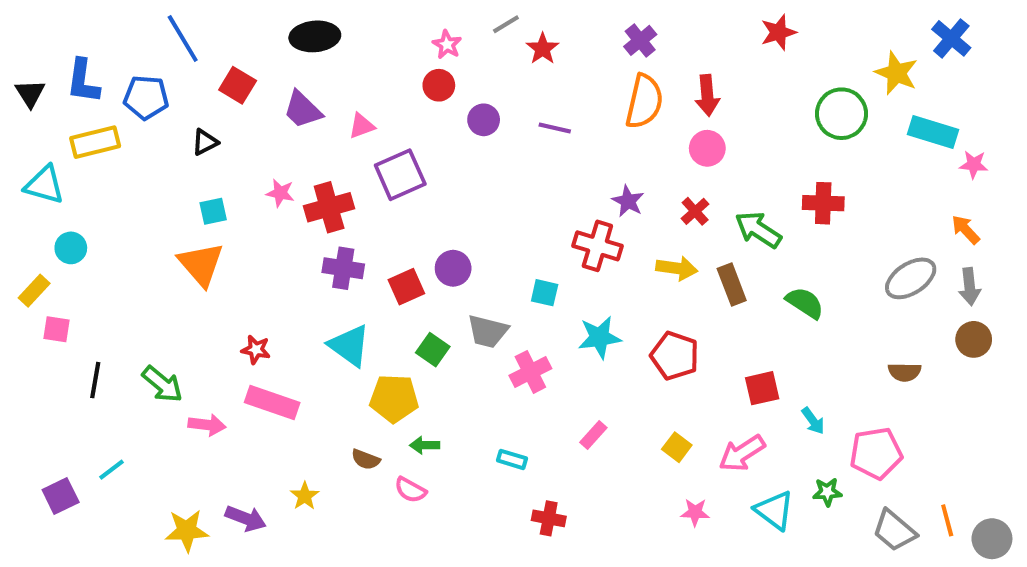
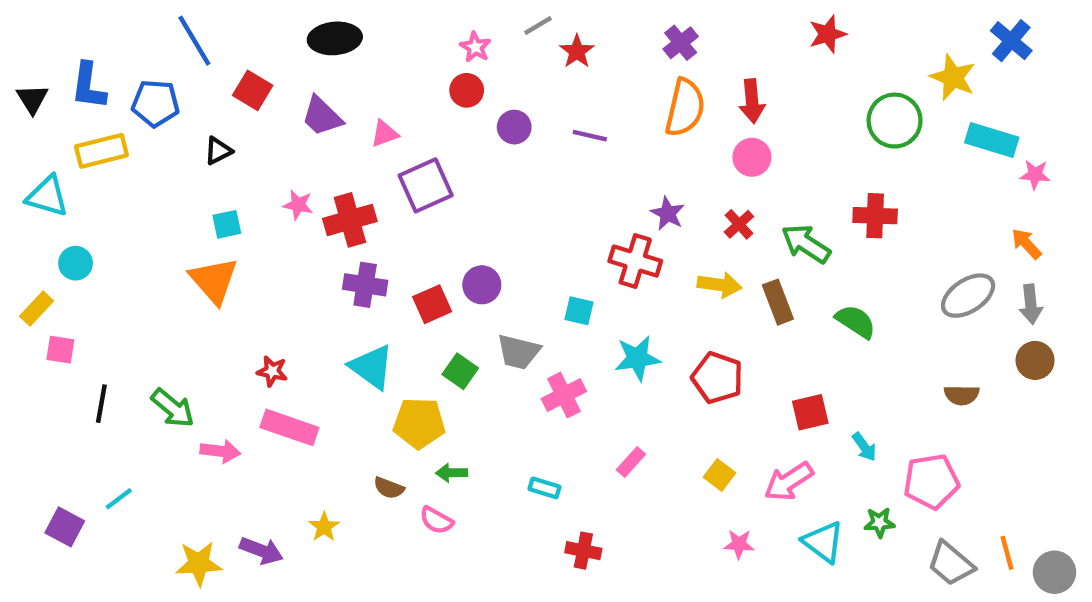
purple square: (61, 496) -> (65, 527), turned -36

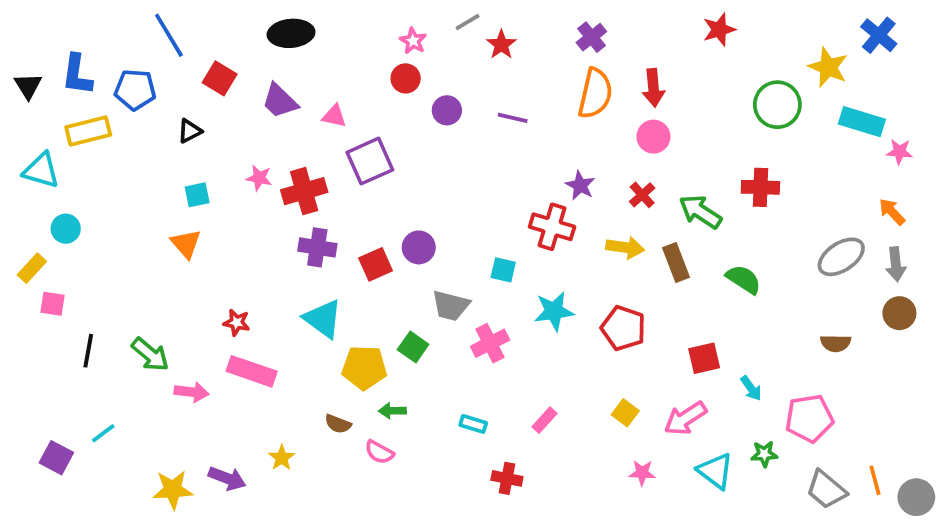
pink triangle: (385, 134) -> (334, 116), turned 32
orange triangle: (214, 280) -> (186, 244), size x0.7
green square: (460, 371) -> (413, 347), moved
pink rectangle: (631, 462) -> (545, 420), moved

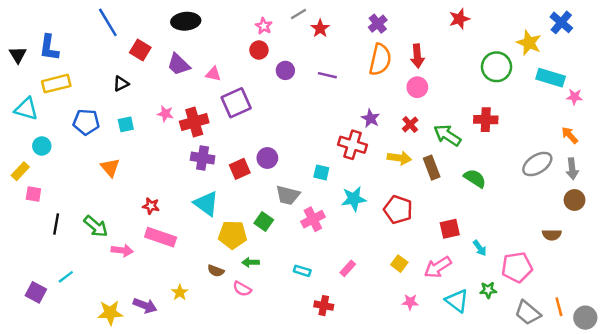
blue pentagon: (135, 90) -> (86, 122), moved
orange triangle: (186, 244) -> (110, 168), moved
brown semicircle: (836, 343) -> (552, 235), moved

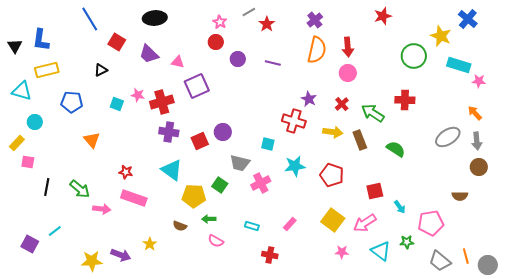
cyan square: (126, 124) -> (117, 104), moved, turned 32
yellow square: (399, 264) -> (333, 220), size x1.6
pink semicircle: (242, 289) -> (216, 241), moved

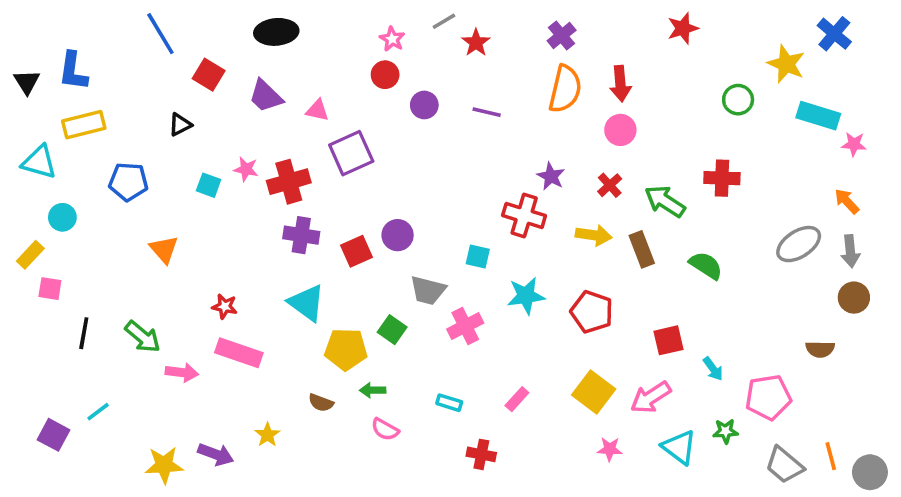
green circle: (414, 56) -> (738, 100), size x0.7

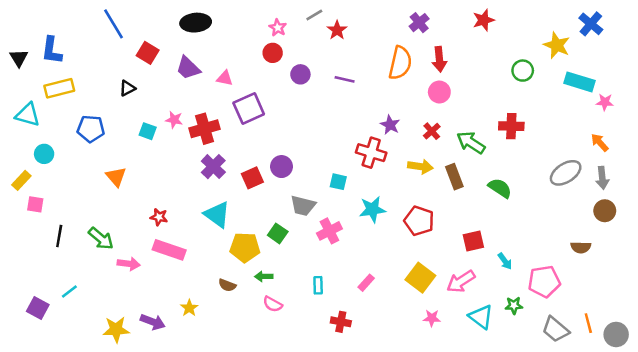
purple cross: (562, 35) -> (419, 23), moved
purple cross: (301, 235) -> (213, 167), turned 35
cyan rectangle: (449, 403) -> (318, 285), turned 72

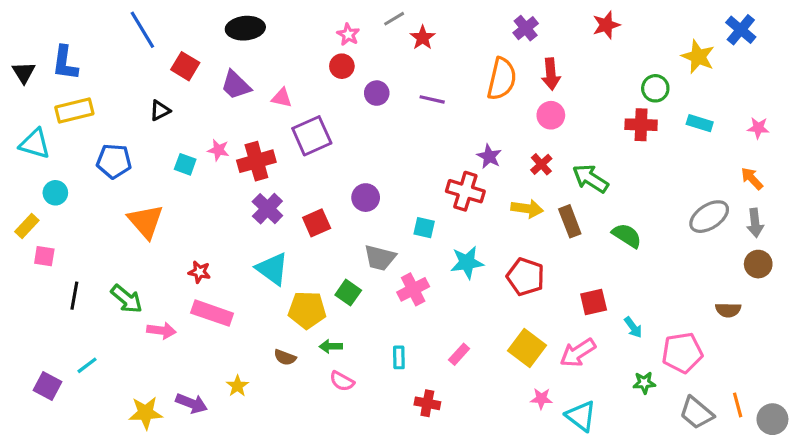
cyan rectangle: (580, 82) -> (700, 123), moved, size x0.7
red cross: (511, 126) -> (641, 125), moved
purple circle: (281, 167) -> (366, 198), moved
orange triangle: (116, 177) -> (146, 221), size x1.4
cyan triangle: (481, 317) -> (581, 416), moved

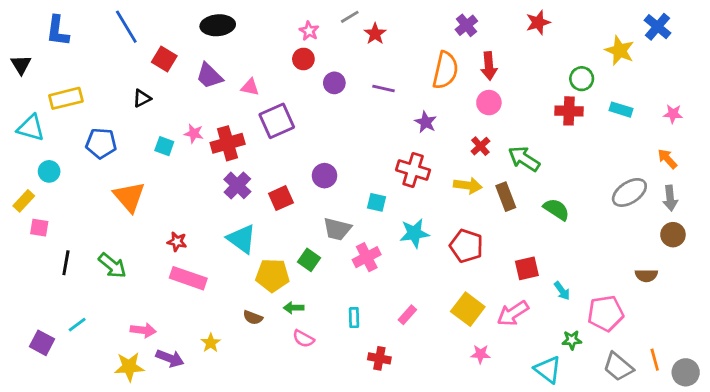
blue L-shape: (65, 63) -> (58, 31), moved
purple star: (489, 156) -> (426, 122), moved
pink arrow: (161, 331) -> (143, 330), moved
cyan triangle: (581, 416) -> (548, 370), moved

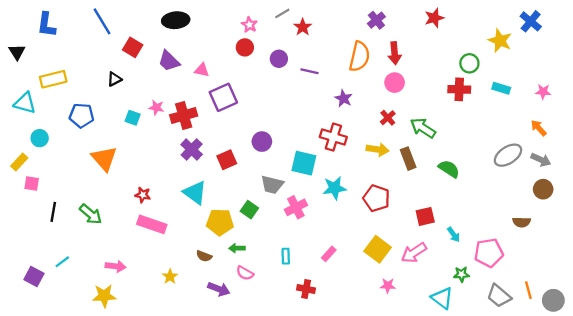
purple circle: (334, 83) -> (279, 59), moved
gray arrow: (670, 198) -> (541, 160), turned -60
cyan square: (376, 202) -> (304, 163), size x1.6
purple arrow: (170, 358) -> (219, 289), moved

